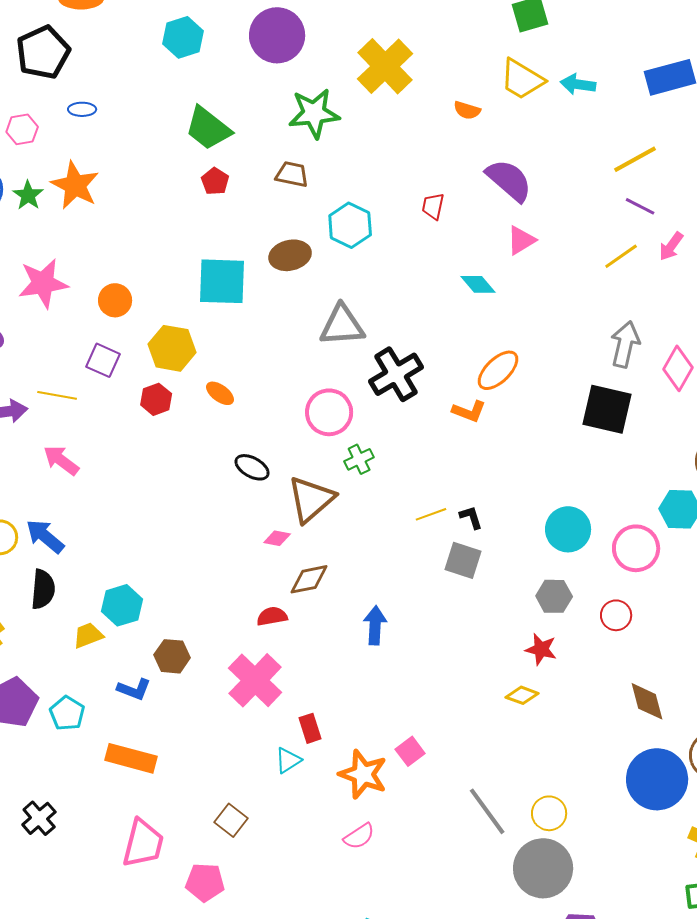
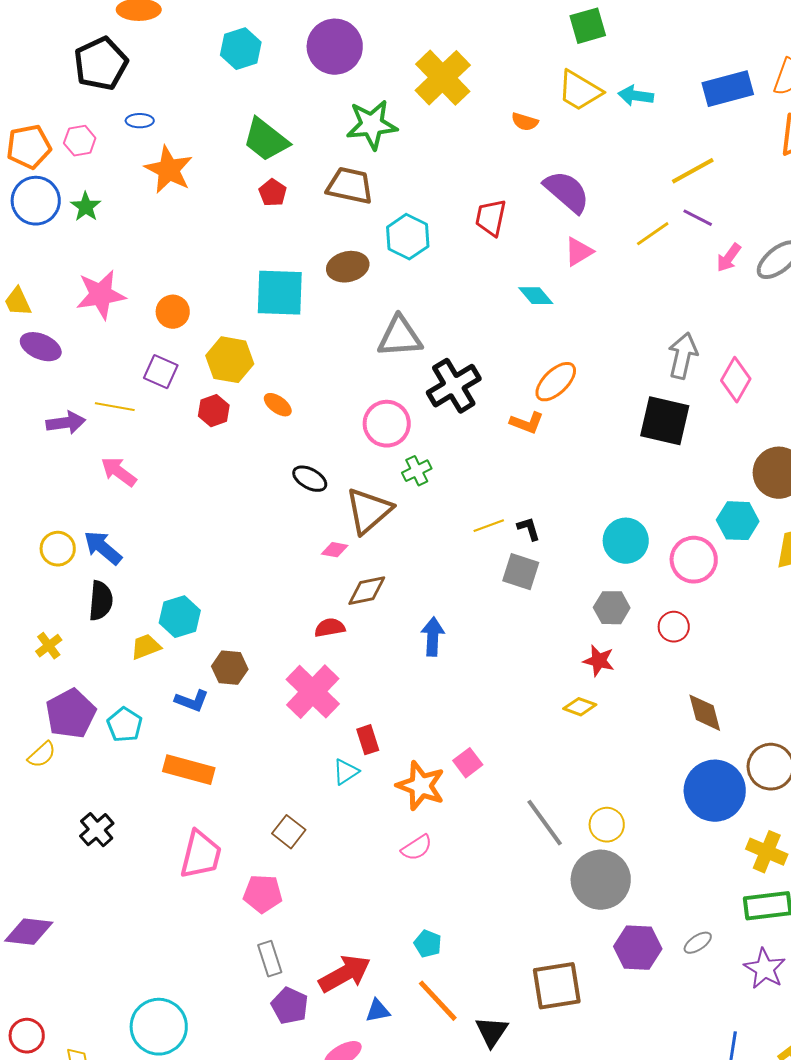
brown trapezoid: (292, 174) -> (350, 186), size x1.4
orange star: (75, 185) -> (169, 170), moved
red trapezoid: (433, 206) -> (491, 218), size x1.4
yellow line: (621, 256) -> (653, 234), moved

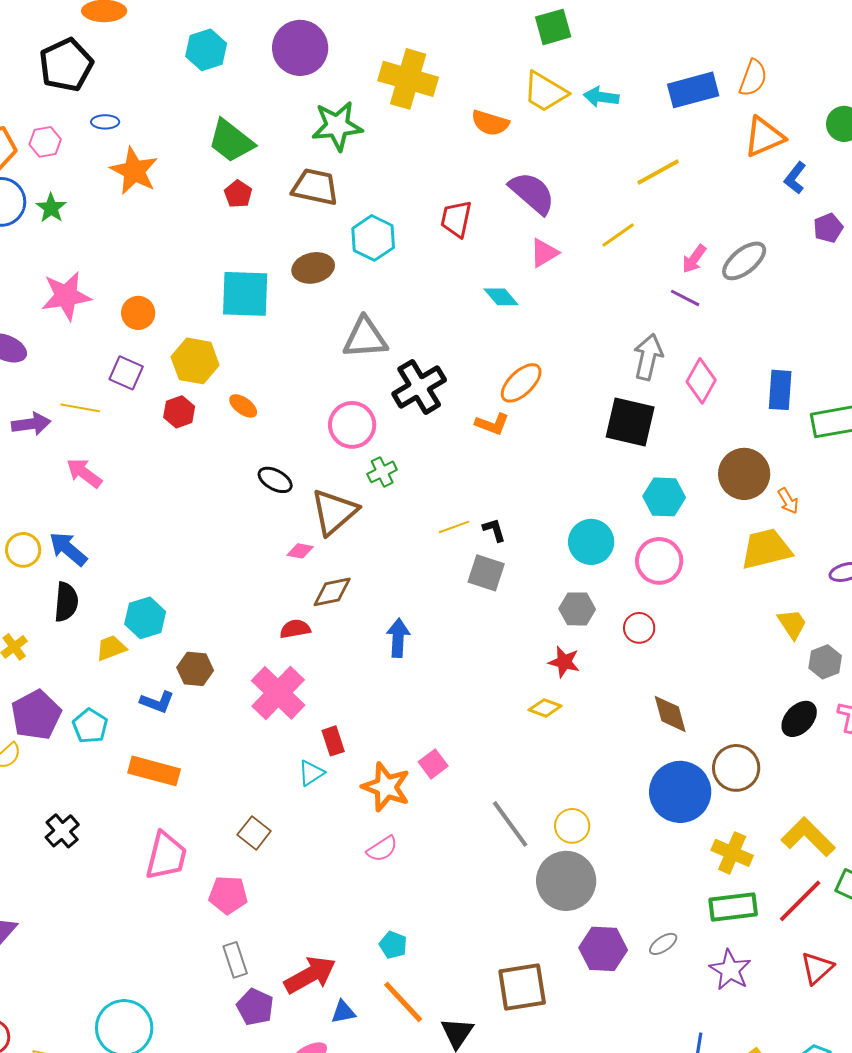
yellow cross: (443, 78) -> (408, 79), turned -30
orange semicircle: (525, 122) -> (490, 123), size x1.4
purple line: (698, 218) -> (685, 298), moved
cyan hexagon: (738, 521) -> (664, 497), moved

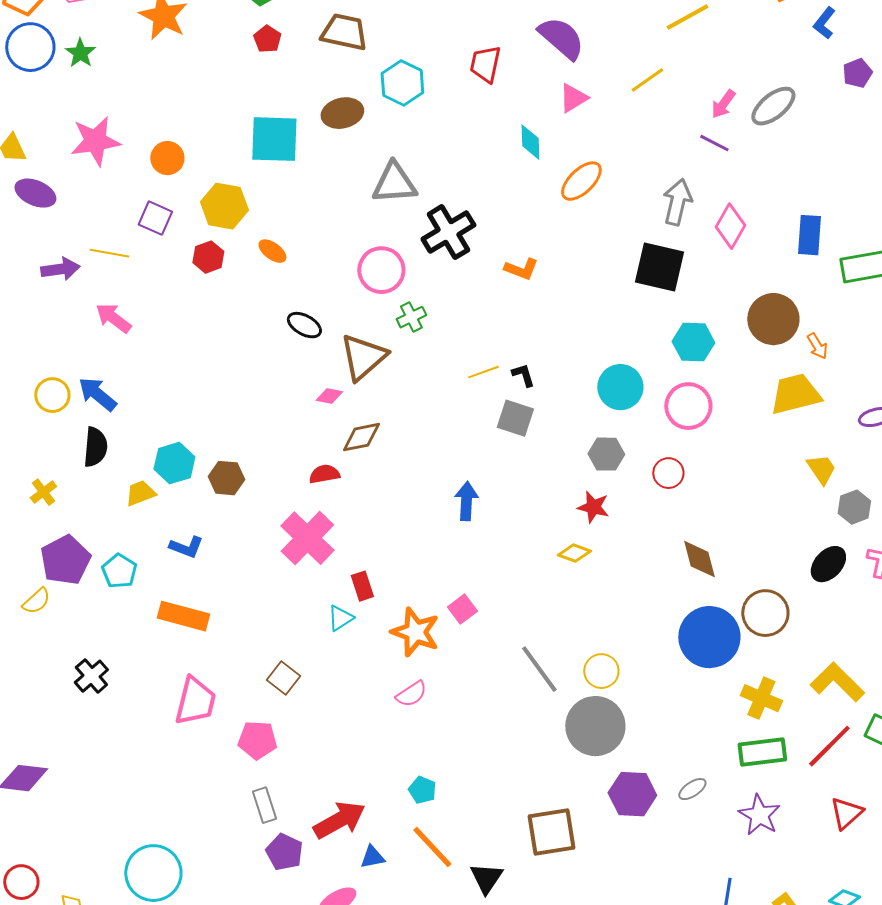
cyan diamond: (501, 297) -> (530, 142), turned 39
orange ellipse: (521, 383) -> (581, 181), moved
blue arrow: (398, 638) -> (466, 501), moved
brown hexagon: (195, 669) -> (226, 478), moved

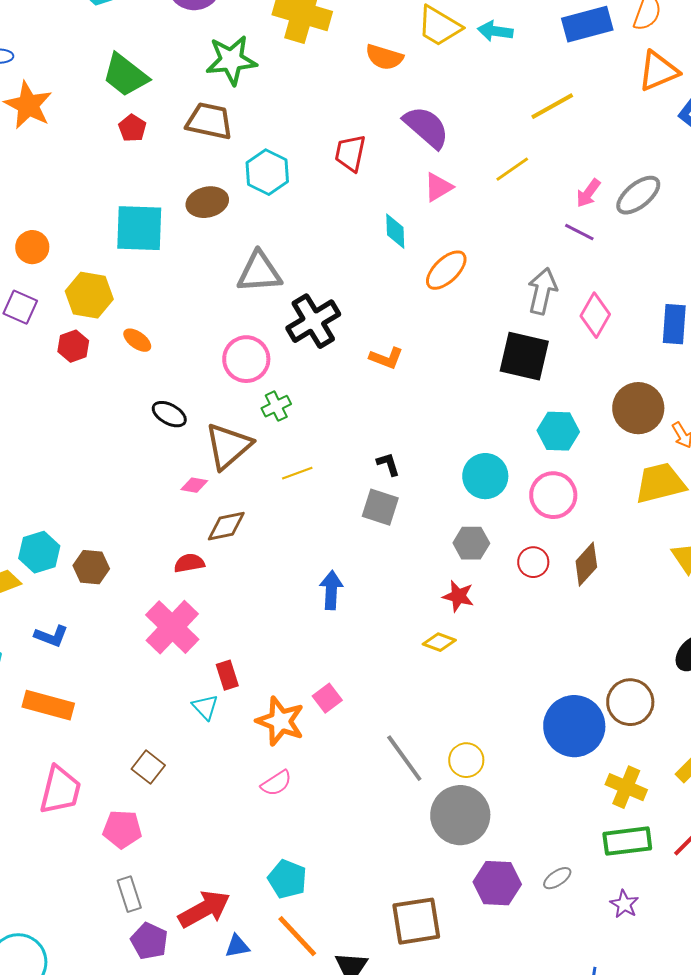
yellow line: (483, 372) -> (297, 473), moved
brown diamond: (699, 559) -> (586, 564), moved, turned 57
cyan triangle: (340, 618) -> (205, 707), turned -40
cyan pentagon: (422, 790) -> (287, 879), size x1.4
purple star: (759, 815) -> (624, 904), size x0.7

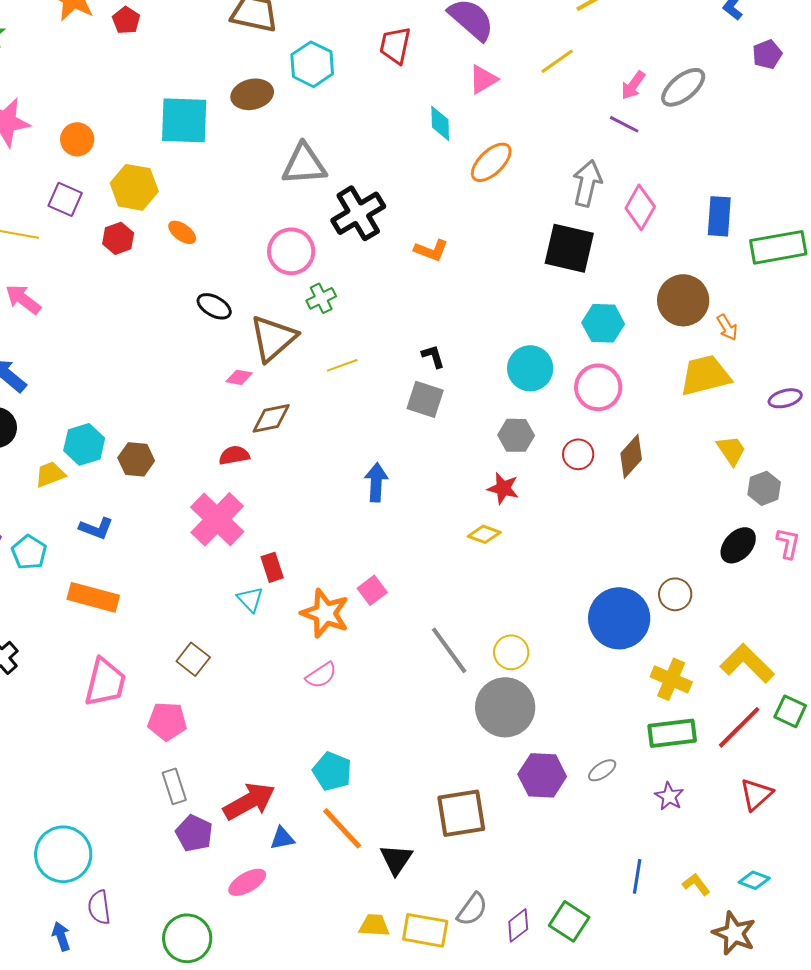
red pentagon: (132, 128) -> (126, 20), moved
brown circle: (630, 702) -> (675, 594), size x0.7

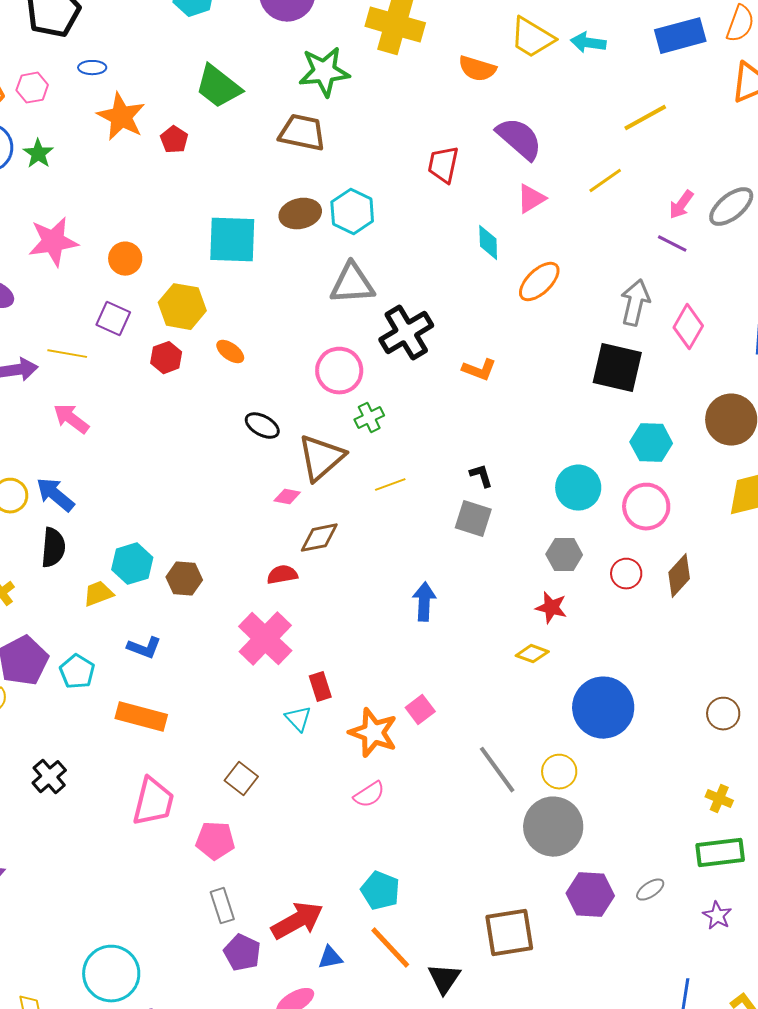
cyan hexagon: (312, 64) -> (352, 212), moved
blue circle: (619, 618) -> (603, 708), moved
yellow cross: (671, 679) -> (719, 799), size x0.7

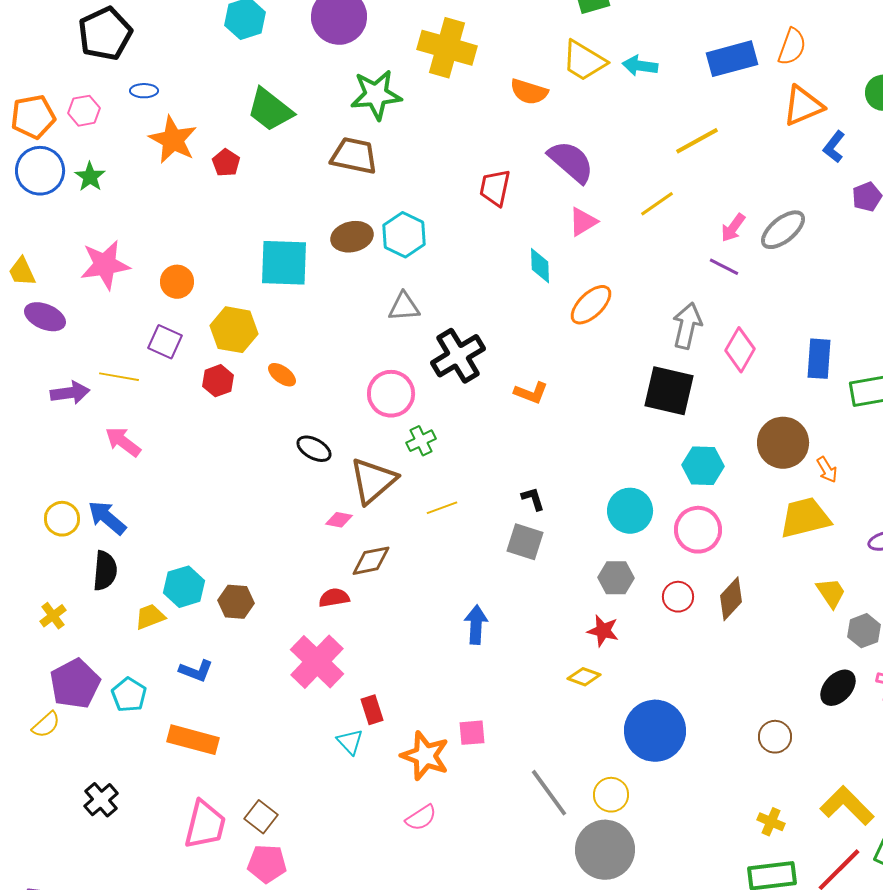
gray triangle: (352, 284) -> (404, 307), size x0.7
pink square: (420, 710) -> (472, 733), turned 32
brown square: (241, 779) -> (261, 817), moved

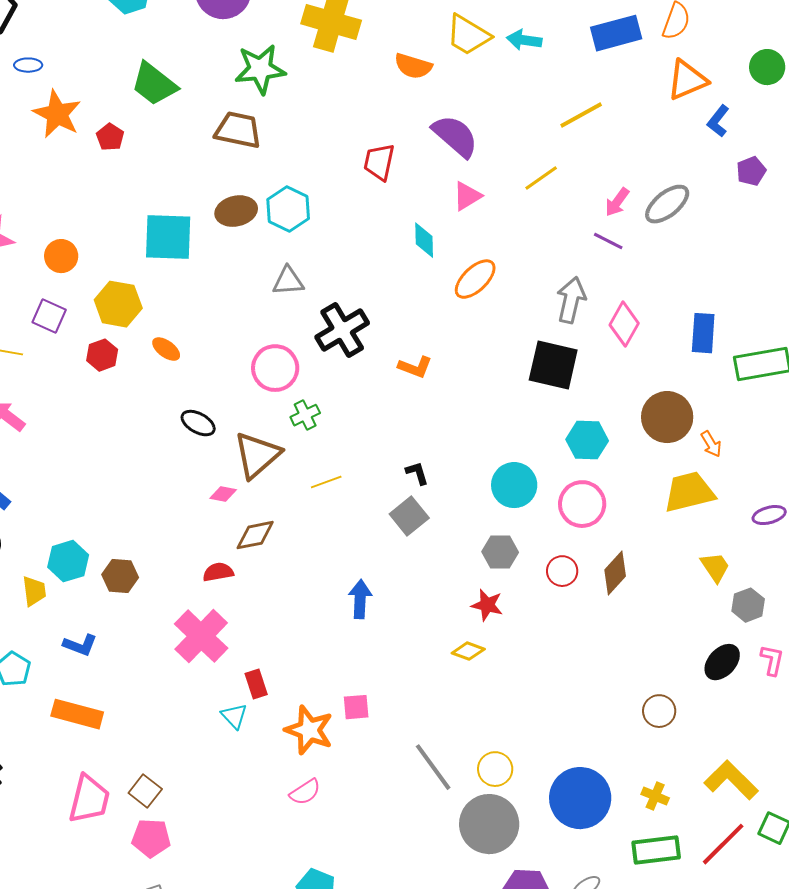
gray square: (525, 542) -> (409, 516), turned 33
yellow trapezoid: (150, 617) -> (34, 591), turned 104
blue circle: (655, 731) -> (580, 798), moved

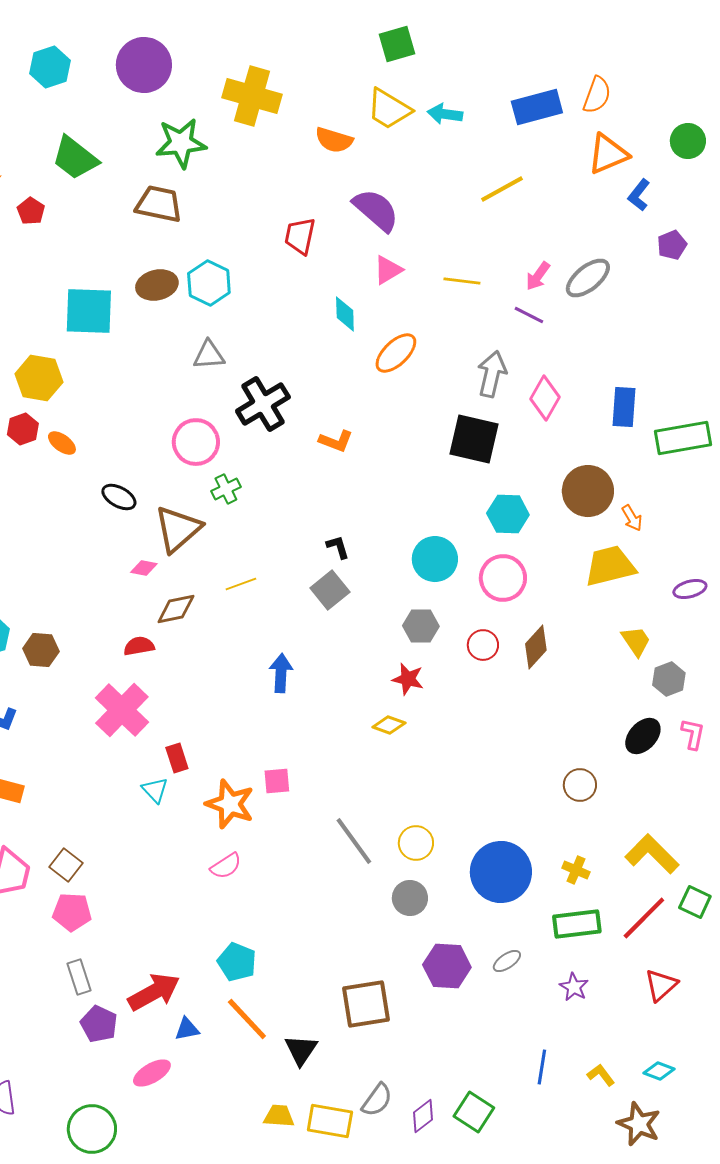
yellow line: (541, 178) -> (462, 281), moved, turned 42
orange ellipse: (166, 349) -> (62, 443), moved
yellow line: (326, 482) -> (241, 584), moved
gray circle: (489, 824) -> (410, 898), size x0.6

